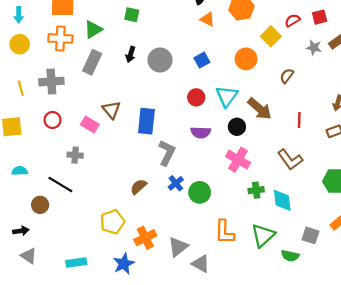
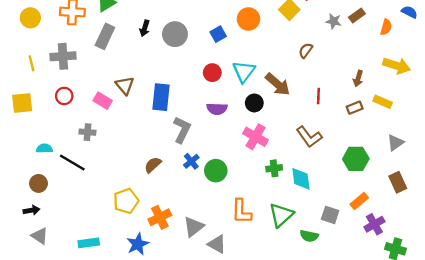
orange circle: (246, 59) -> (248, 19), moved
cyan semicircle: (20, 171) -> (44, 148), moved
brown circle: (40, 205) -> (38, 183), moved

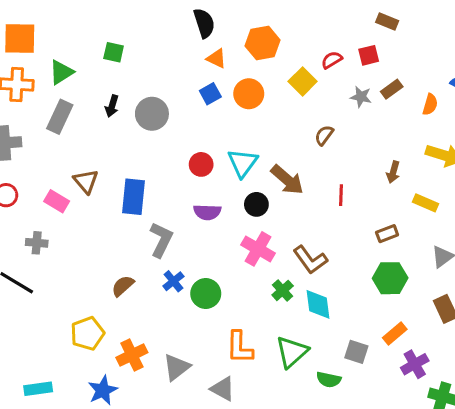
blue square: (218, 34) -> (210, 94), moved
brown rectangle: (355, 108) -> (387, 234), moved
brown L-shape: (309, 137) -> (310, 260), moved
green cross: (274, 168) -> (283, 290), turned -35
gray triangle: (217, 244) -> (223, 389), moved

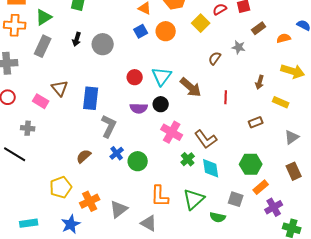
gray star: (361, 97) -> (239, 47), moved
orange semicircle: (430, 105) -> (284, 38), turned -120
black circle: (256, 204) -> (161, 104), moved
green hexagon: (390, 278) -> (251, 164), moved

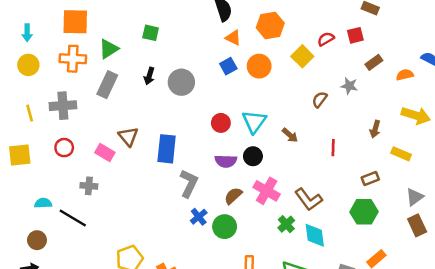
brown arrow: (191, 87) -> (290, 135), size x0.6
brown semicircle: (84, 156) -> (233, 196), moved
green hexagon: (251, 164) -> (364, 212), moved
brown rectangle: (294, 171) -> (417, 225), moved

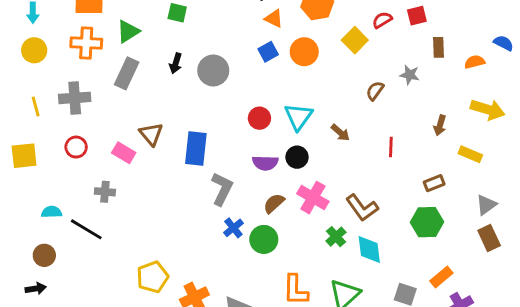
brown rectangle: (374, 62) -> (439, 47), turned -56

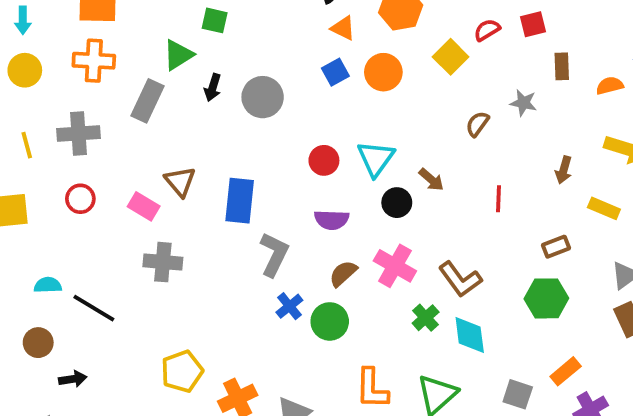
green triangle: (128, 31) -> (178, 55), moved
black circle: (297, 157) -> (397, 203), moved
gray cross: (105, 192) -> (163, 262), moved, size x1.4
black arrow: (36, 289) -> (73, 379), moved

